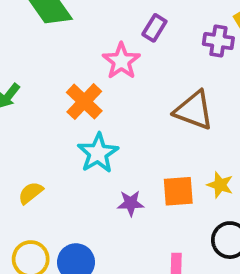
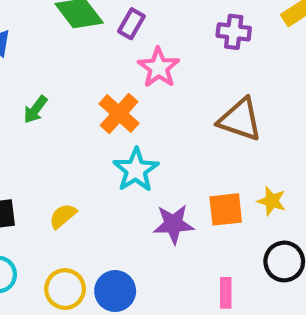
purple rectangle: (154, 28) -> (131, 24), moved
purple cross: (218, 41) -> (234, 32), moved
purple star: (131, 203) -> (173, 224), size x1.4

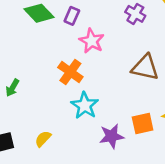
purple cross: (234, 32) -> (135, 14), turned 30
green arrow: (35, 109) -> (12, 88), moved

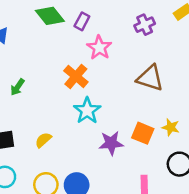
purple cross: (135, 14) -> (145, 25), turned 30
orange square: (143, 124) -> (143, 133), turned 30

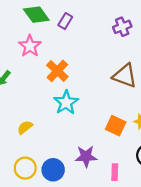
pink star: (99, 48) -> (30, 46), moved
purple star: (111, 143) -> (86, 156), moved

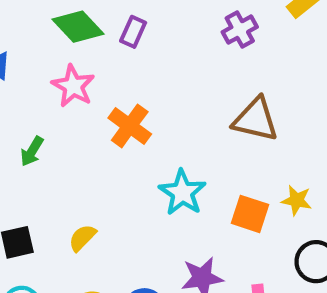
cyan star: (66, 103) -> (182, 193), moved

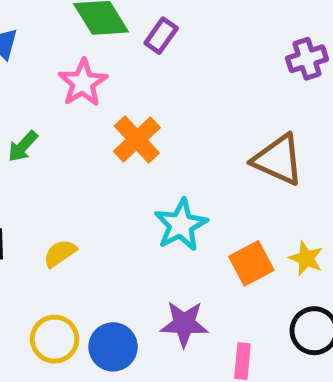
purple cross: (240, 30) -> (307, 59), moved
orange square: (250, 214) -> (251, 263), turned 33

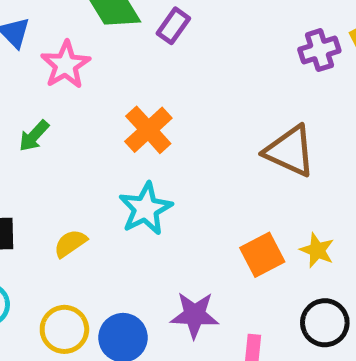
pink star: (83, 83) -> (66, 65), moved
cyan star: (181, 225) -> (146, 209), moved

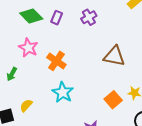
purple cross: (319, 50) -> (89, 17), moved
pink star: (66, 65) -> (28, 48), moved
yellow semicircle: (70, 243) -> (26, 105), moved

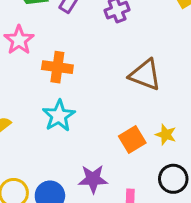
orange cross: (56, 61) -> (57, 67), turned -36

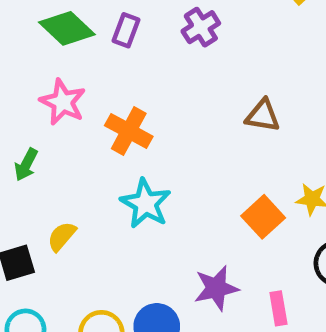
orange cross: (57, 67) -> (129, 131), turned 32
brown triangle: (145, 75) -> (263, 116), size x0.7

